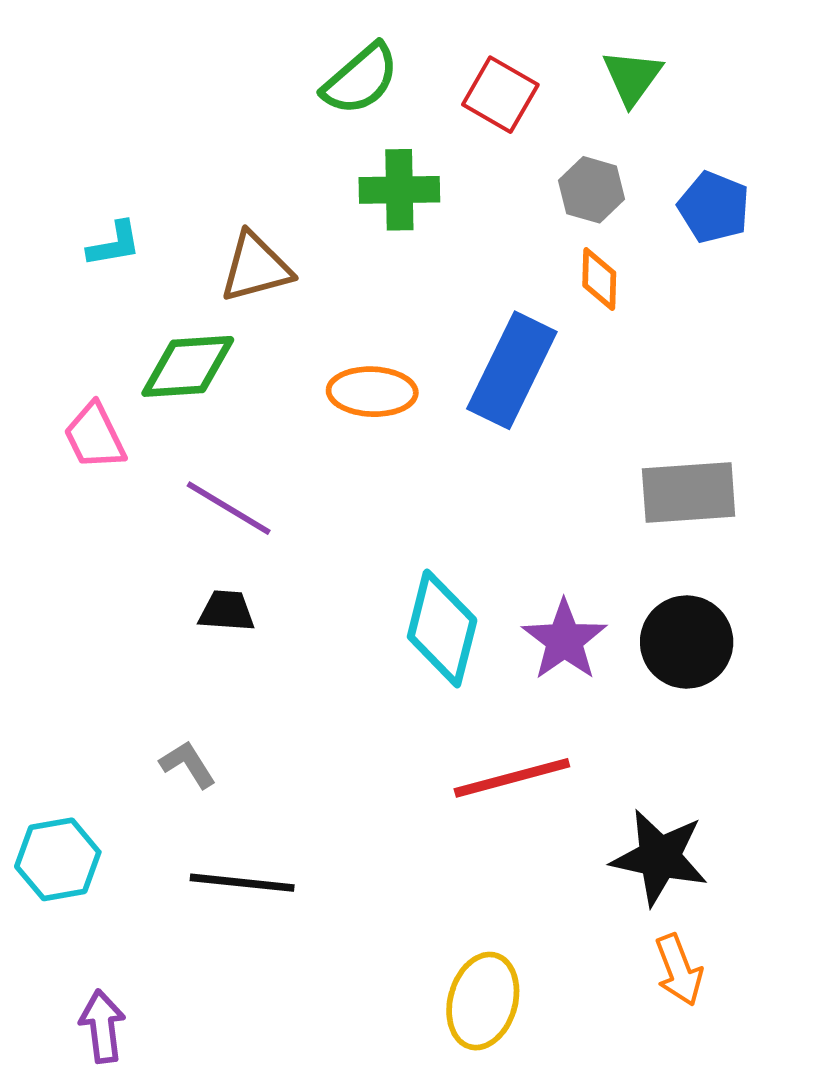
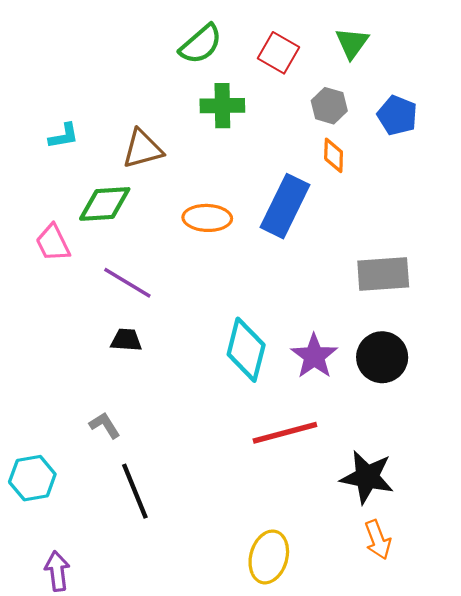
black line: (242, 883) -> (135, 491), turned 62

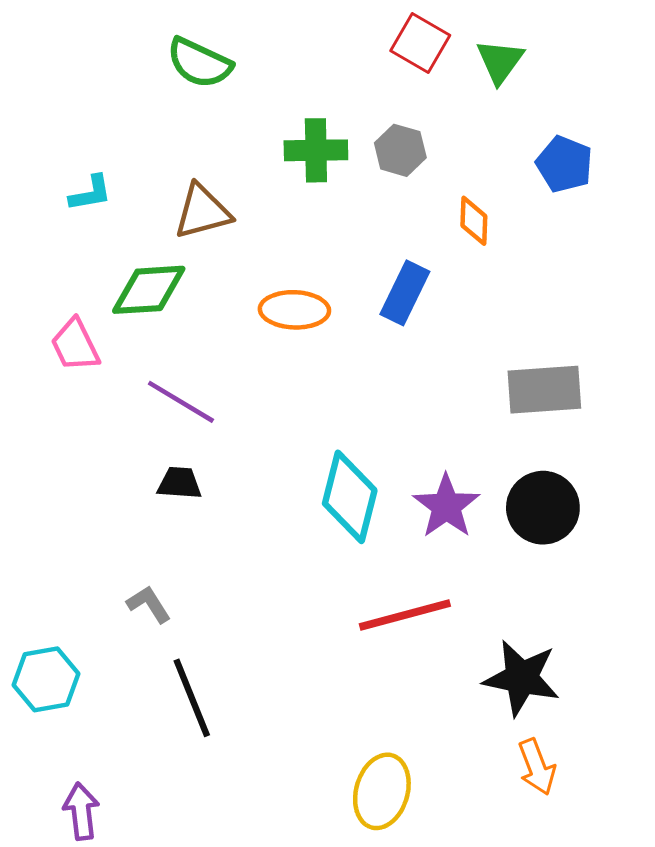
green semicircle: (201, 44) -> (199, 63), moved, turned 66
red square: (278, 53) -> (420, 43), moved
gray hexagon: (329, 106) -> (400, 150), moved
blue rectangle: (285, 206) -> (405, 293), size x0.7

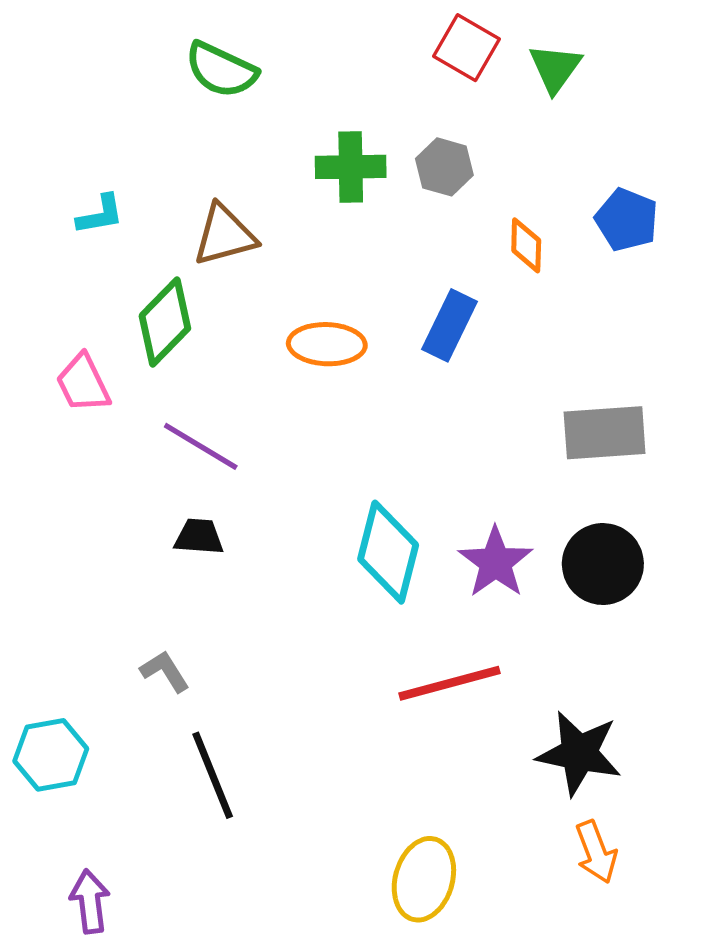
blue pentagon: (564, 164) -> (627, 220), moved
green diamond: (149, 290) -> (165, 322), turned -42

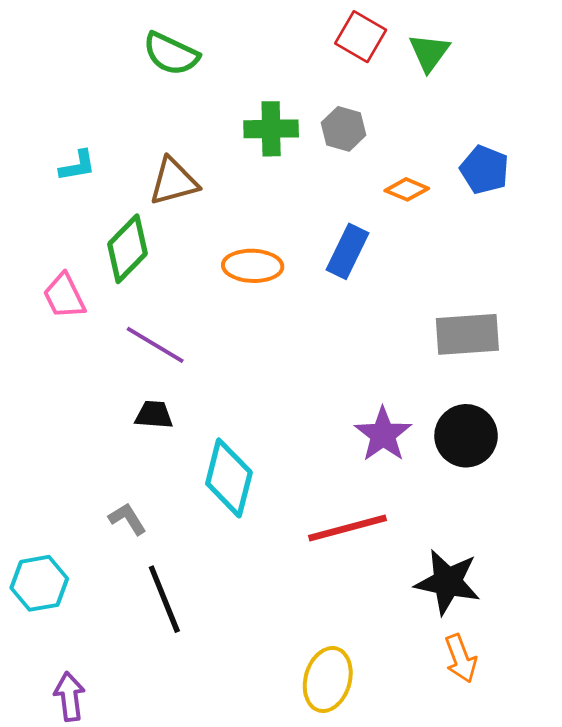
orange diamond: (526, 245) -> (407, 189), turned -69
cyan diamond: (388, 552) -> (229, 478), moved

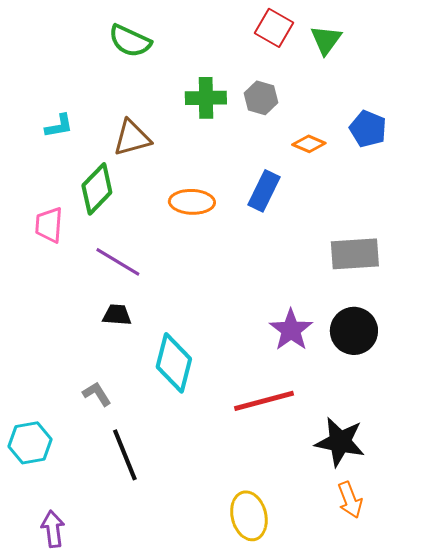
pink trapezoid: (64, 296) -> (49, 225), turned 30
yellow ellipse: (328, 679) -> (249, 516), turned -30

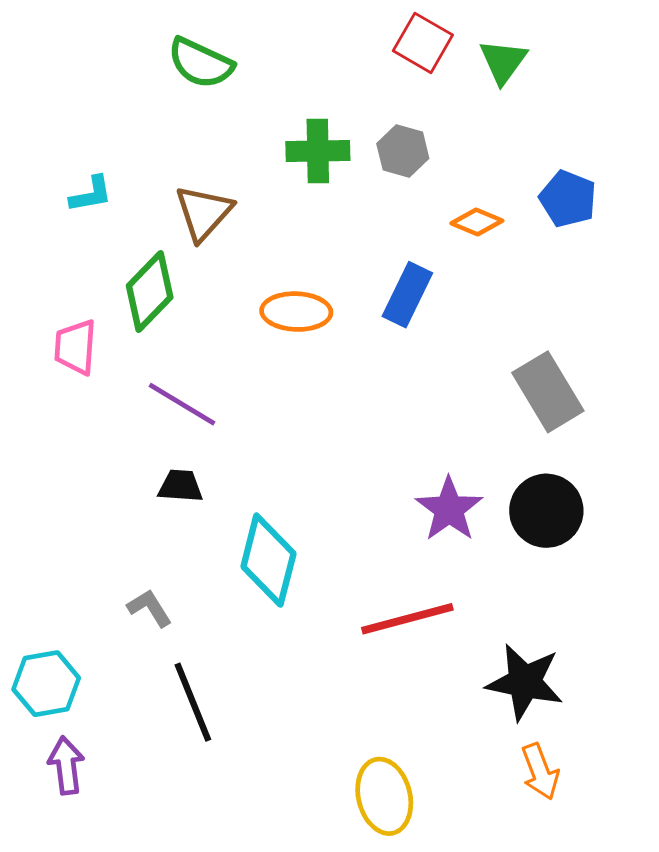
brown triangle: (132, 138) -> (204, 213), turned -33
gray rectangle: (355, 254) -> (548, 392), turned 63
purple arrow: (53, 529) -> (66, 765), moved

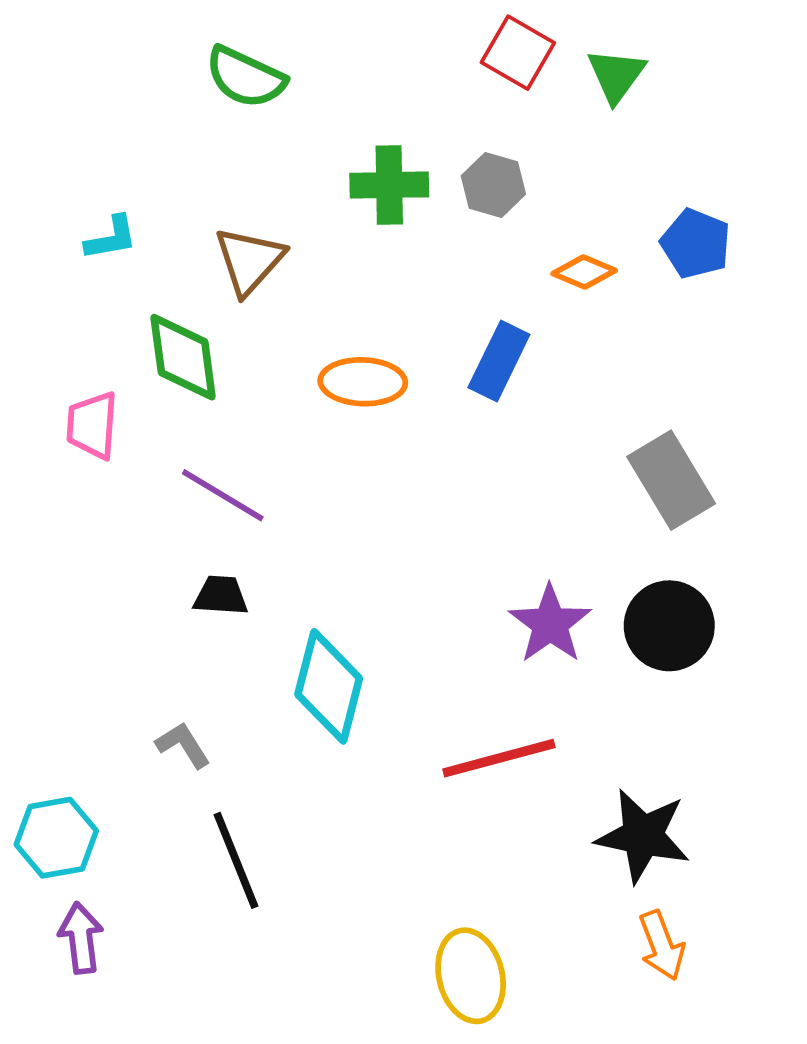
green diamond: (150, 291) -> (183, 357), turned -52

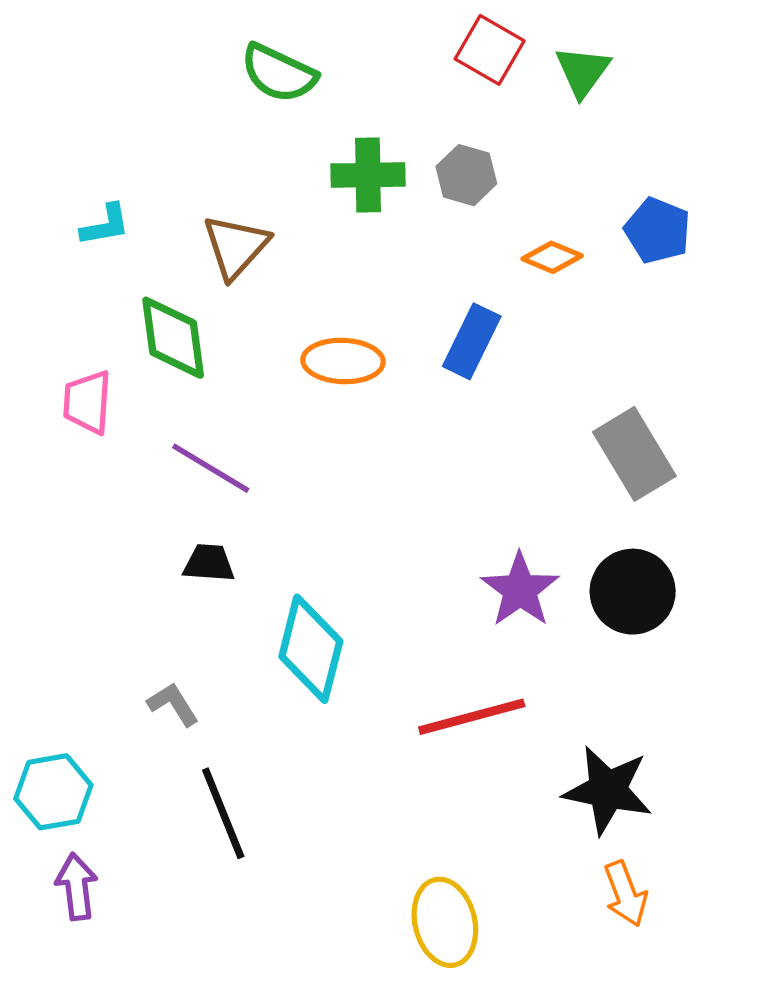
green semicircle: (245, 77) -> (279, 73), moved

